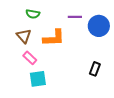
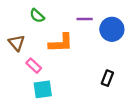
green semicircle: (33, 14) -> (37, 16), turned 32
brown triangle: (24, 36) -> (17, 43), moved

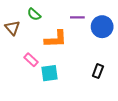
brown triangle: (17, 43) -> (12, 28), moved
cyan square: (43, 89) -> (50, 73), moved

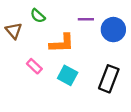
black rectangle: (98, 71) -> (109, 79), size x1.6
cyan square: (50, 73) -> (68, 75), moved, turned 36

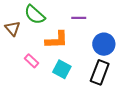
green semicircle: (38, 16) -> (35, 15), size x1.5
blue circle: (113, 30) -> (104, 44), moved

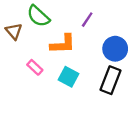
purple line: (79, 18) -> (87, 20), turned -56

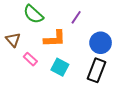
brown triangle: (14, 31) -> (13, 40), moved

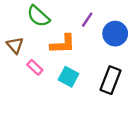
blue circle: (101, 43) -> (115, 34), moved

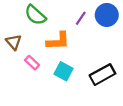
blue circle: (115, 34) -> (107, 15), moved
black rectangle: (111, 80) -> (102, 75), turned 40

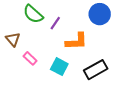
purple line: (81, 18) -> (55, 23), moved
orange L-shape: (58, 41) -> (76, 41), moved

